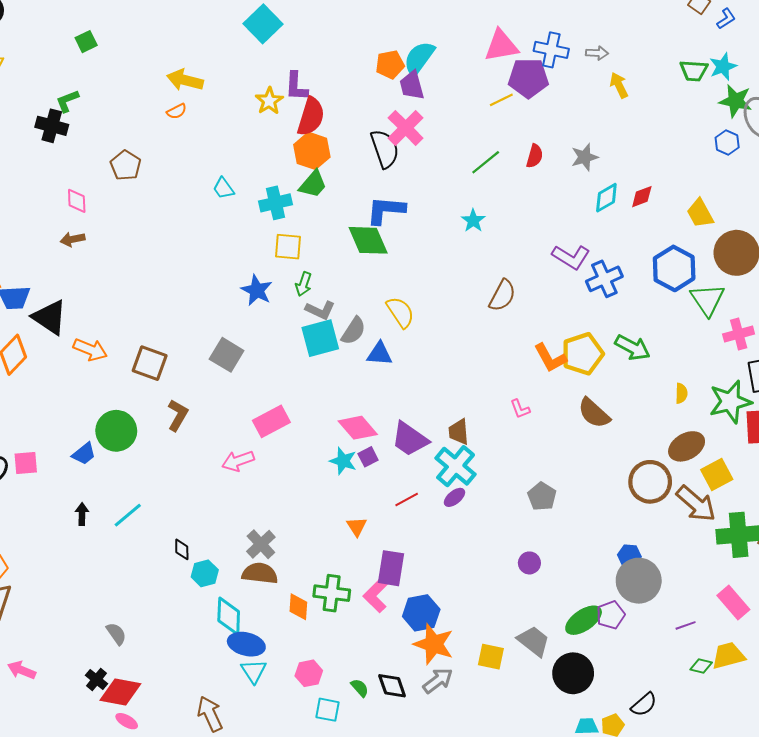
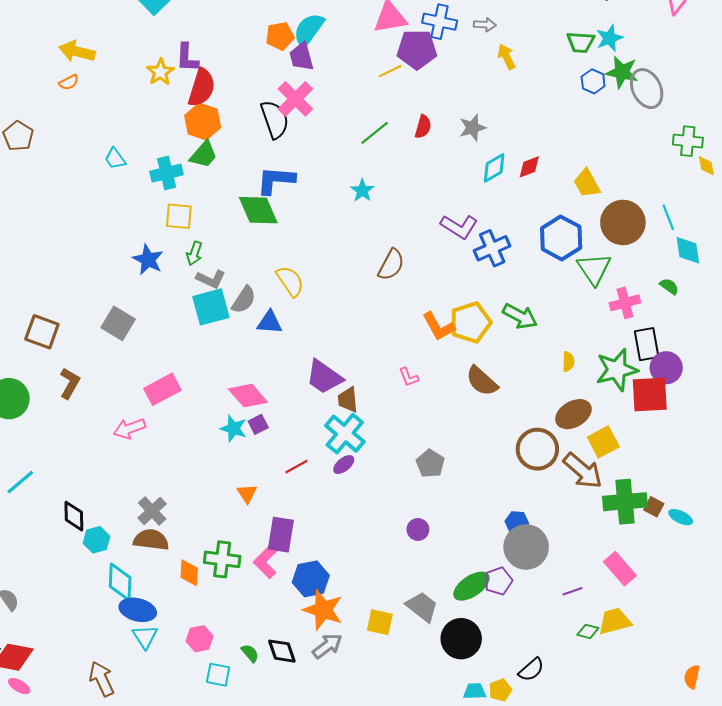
blue hexagon: (727, 143) -> (593, 81), moved
purple trapezoid: (410, 439) -> (324, 377), moved
black diamond: (182, 549) -> (74, 516), size x1.4

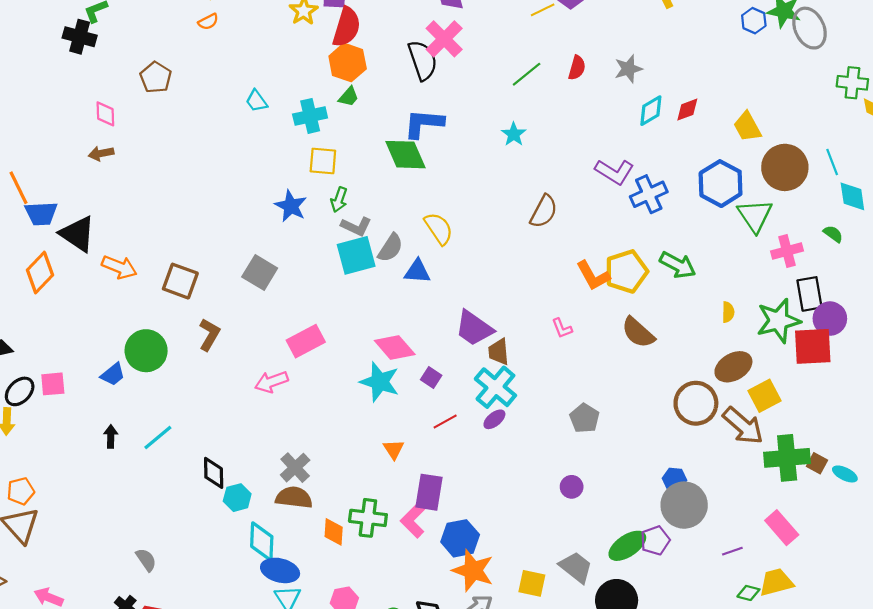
green trapezoid: (204, 154) -> (349, 97), size x0.7
purple square: (258, 424) -> (431, 378), moved, turned -30
cyan star: (234, 429) -> (380, 382), size x1.4

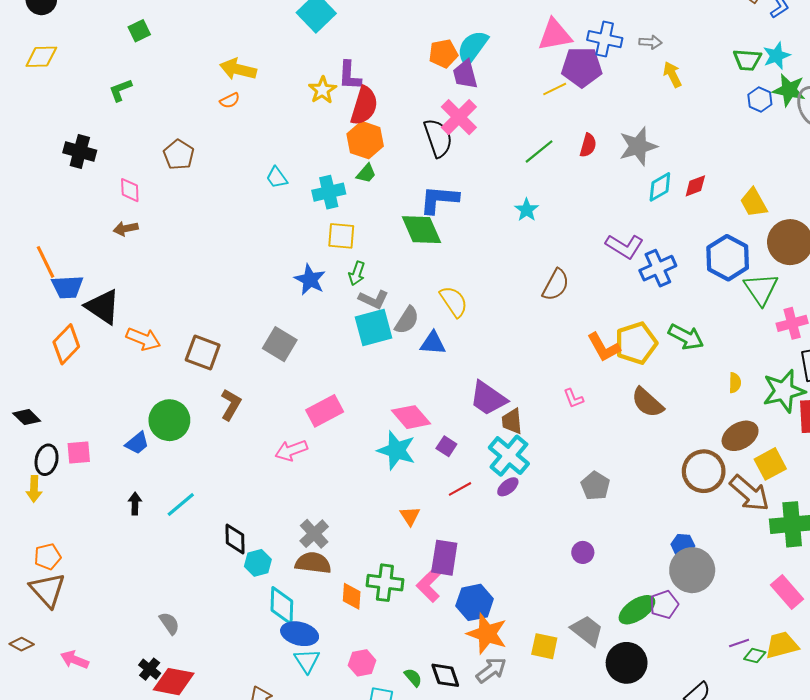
black cross: (80, 37) -> (80, 152), moved
gray star: (628, 69) -> (638, 146), size x1.4
black ellipse: (20, 391) -> (47, 460), turned -32
purple line: (732, 551) -> (739, 643), moved

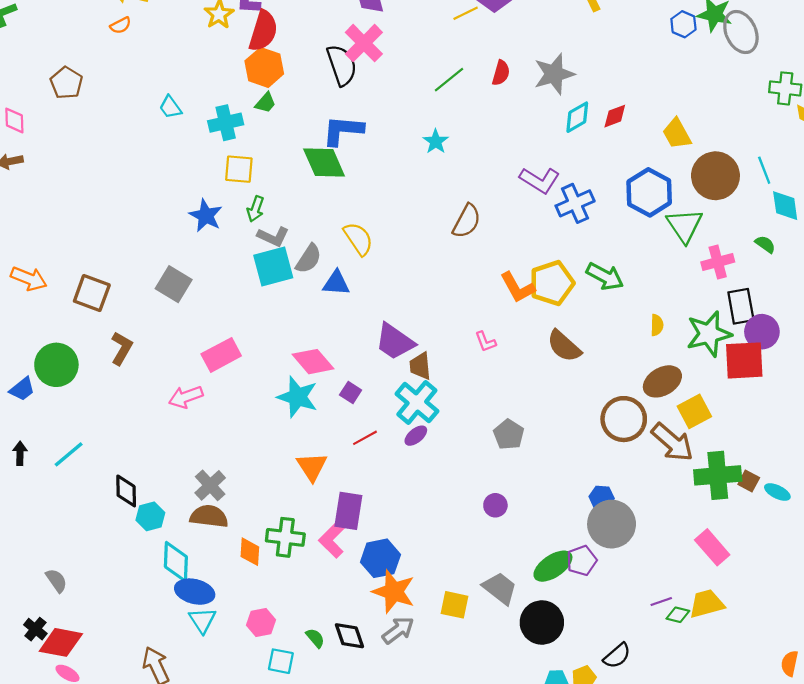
orange triangle: (410, 516) -> (312, 467), size x1.4

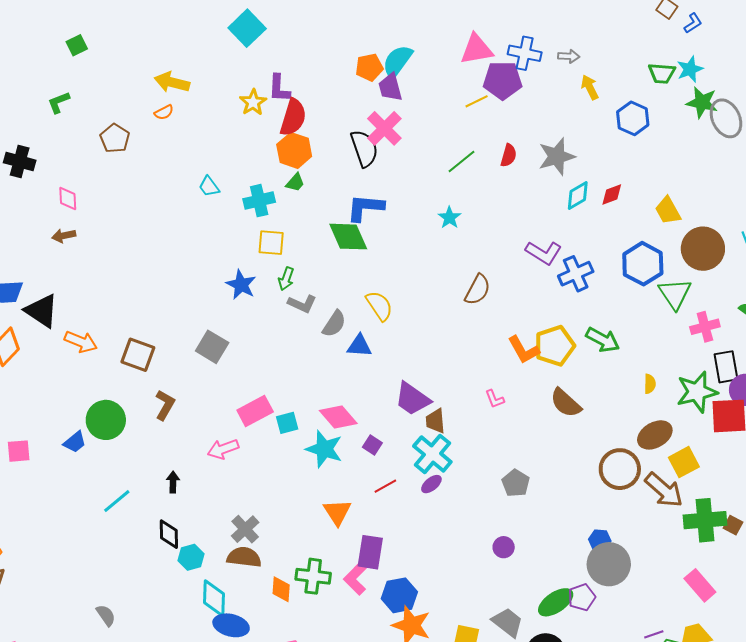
blue hexagon: (683, 24) -> (633, 118), moved, size x1.4
brown pentagon: (66, 83) -> (115, 138), moved
cyan square: (273, 266) -> (287, 423), moved, size x0.6
black arrow: (20, 453) -> (173, 482), moved

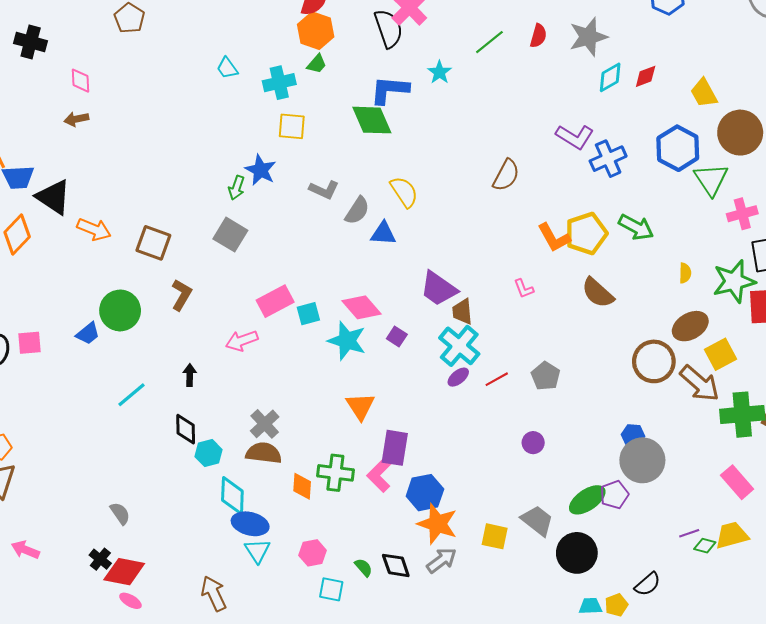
cyan star: (449, 218) -> (439, 72), moved
green arrow: (286, 279) -> (237, 188), moved
red line: (385, 486) -> (497, 379), moved

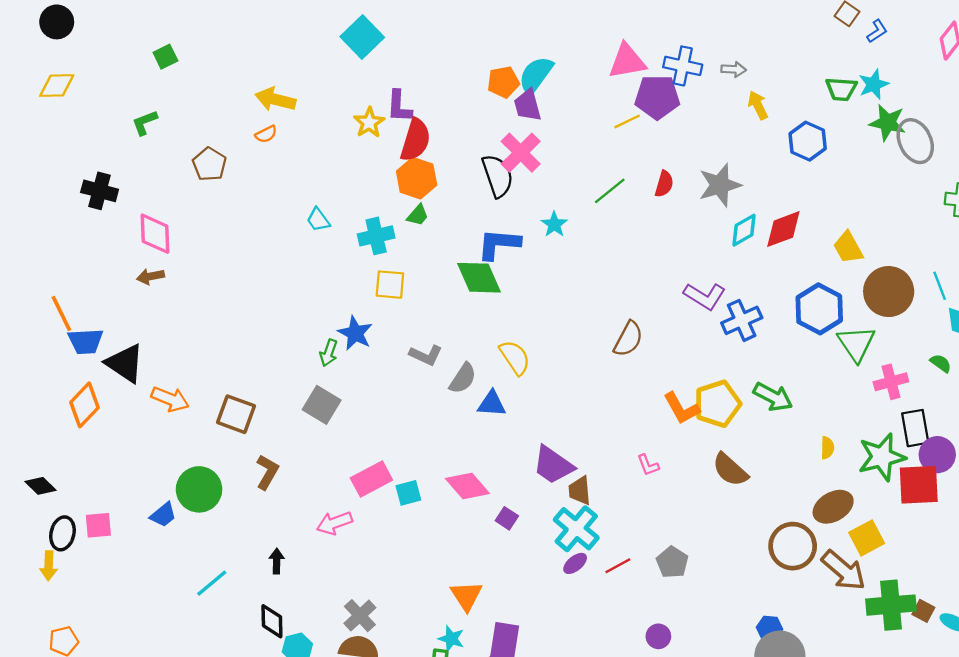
red diamond: (646, 76) -> (783, 229), size x1.5
pink diamond: (81, 81) -> (155, 234), size x1.5
cyan star: (347, 341) -> (451, 639), moved, size x0.6

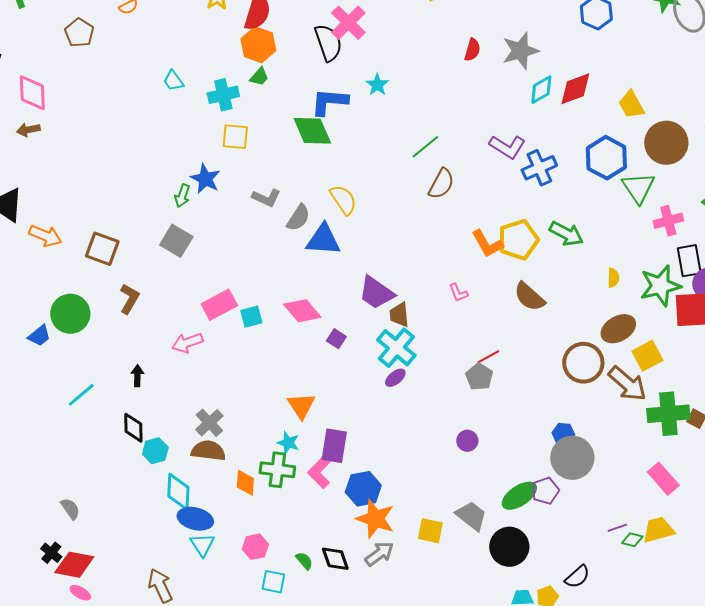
green line: (610, 191) -> (425, 147), moved
blue triangle: (492, 404) -> (323, 240), size x1.4
red line: (618, 566) -> (488, 357), moved

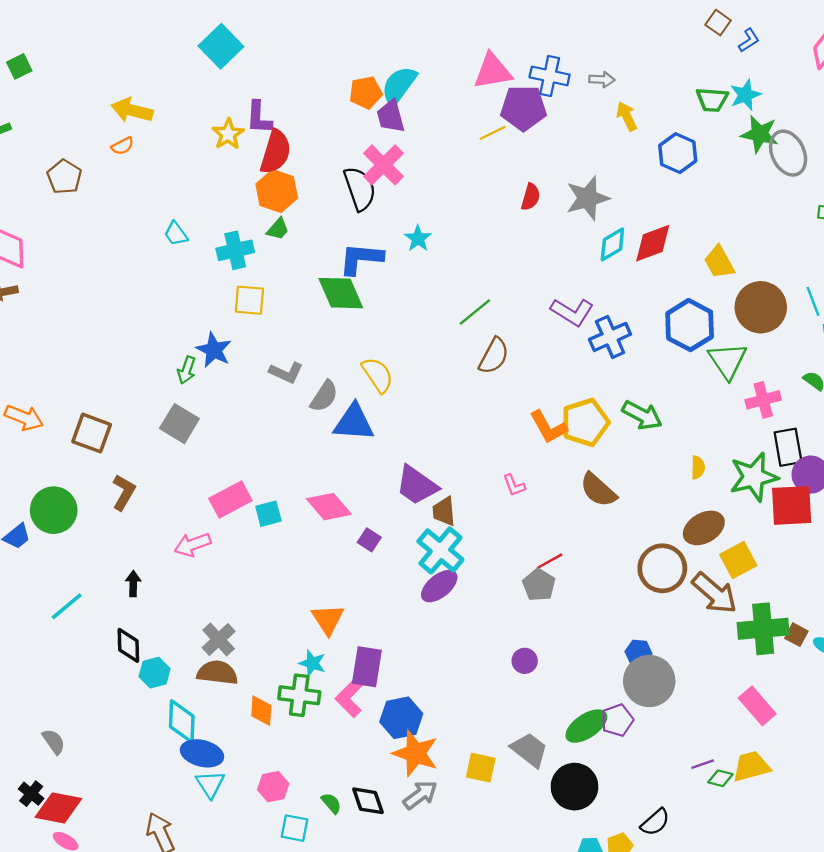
purple ellipse: (395, 378) -> (439, 586), size x1.5

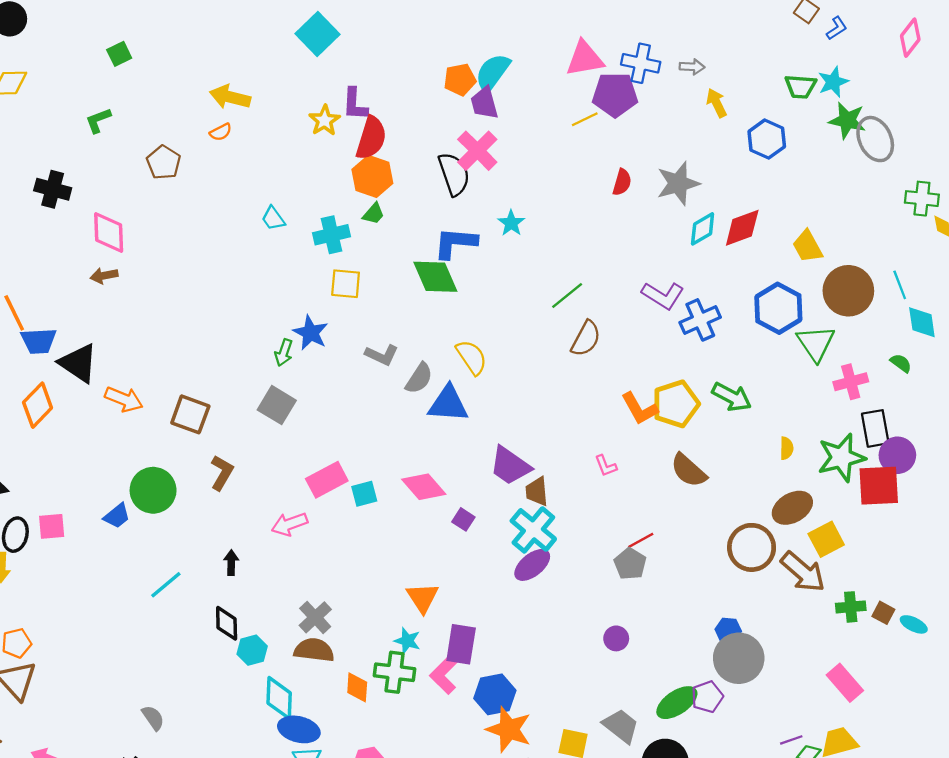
green cross: (763, 629) -> (851, 607), size x0.6

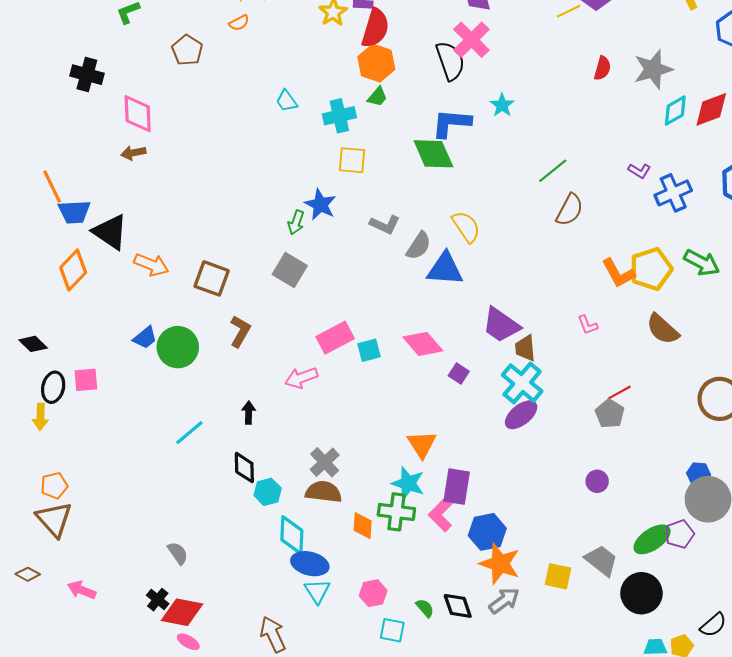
purple L-shape: (663, 295) -> (639, 171), size x0.6
blue trapezoid: (117, 516) -> (145, 338), moved
cyan star: (407, 641) -> (408, 483), size x1.4

